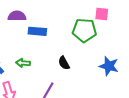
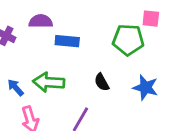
green arrow: (23, 63) -> (49, 82), size x1.6
blue star: (109, 66) -> (145, 88), moved

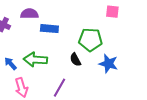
green pentagon: (128, 40) -> (90, 40), moved

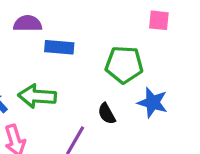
black semicircle: (75, 60) -> (107, 114), moved

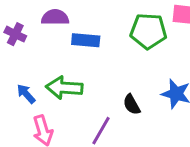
green pentagon: (124, 65) -> (148, 31), moved

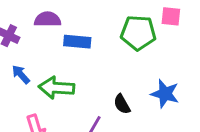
blue arrow: (26, 94) -> (21, 74), moved

